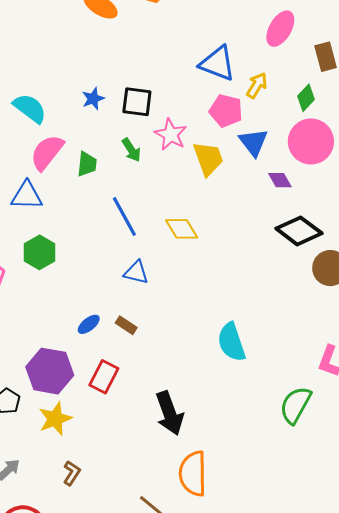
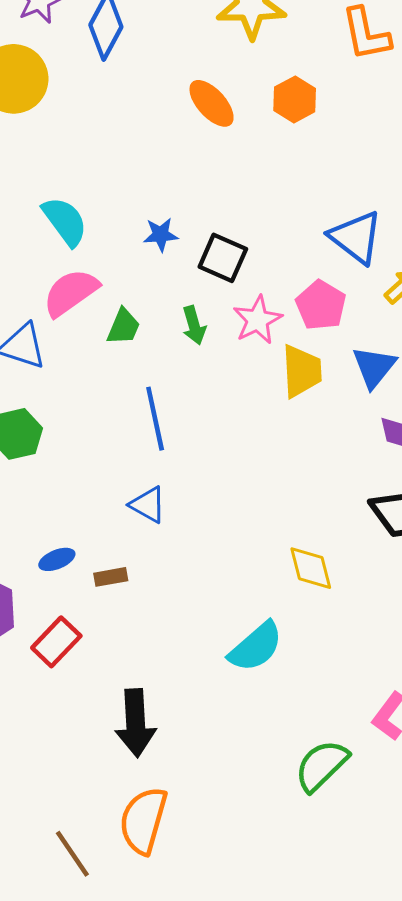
pink pentagon: (226, 111) -> (321, 305), moved
yellow diamond: (182, 229) -> (311, 568), moved
brown rectangle: (126, 325) -> (111, 577), turned -60
cyan semicircle: (231, 342) -> (256, 647), turned -129

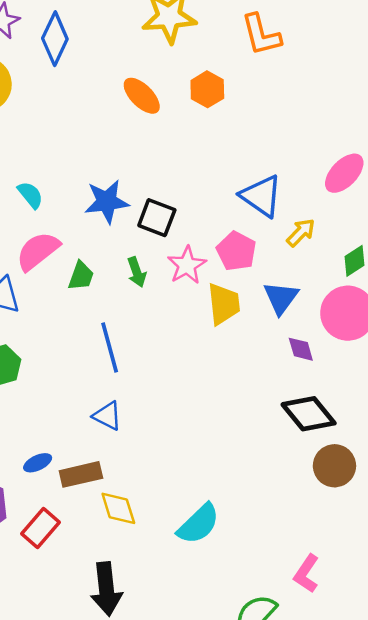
cyan semicircle: (65, 221) -> (30, 195), size x0.7
blue star: (161, 235) -> (107, 202), size x1.6
yellow diamond: (311, 568) -> (118, 508), moved
brown rectangle: (111, 577) -> (81, 474), size x1.6

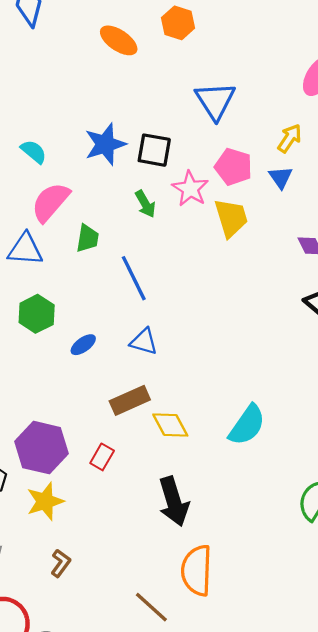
blue triangle: (261, 196) -> (215, 101), moved, turned 33
green trapezoid: (81, 276) -> (87, 238), moved
blue triangle: (281, 298) -> (281, 177), moved, size x0.7
blue ellipse: (38, 463) -> (83, 345), moved
red rectangle: (40, 528) -> (102, 457), size x0.7

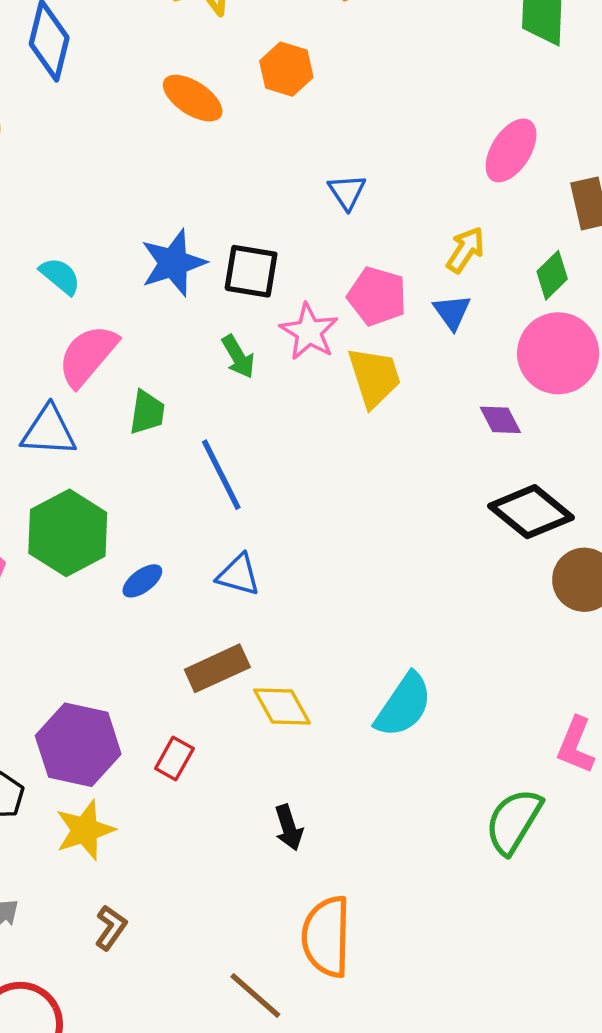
blue triangle: (215, 101) -> (347, 192), size x0.6
green hexagon: (37, 314) -> (68, 533), size x1.4
black arrow: (174, 501) -> (289, 828), size x0.6

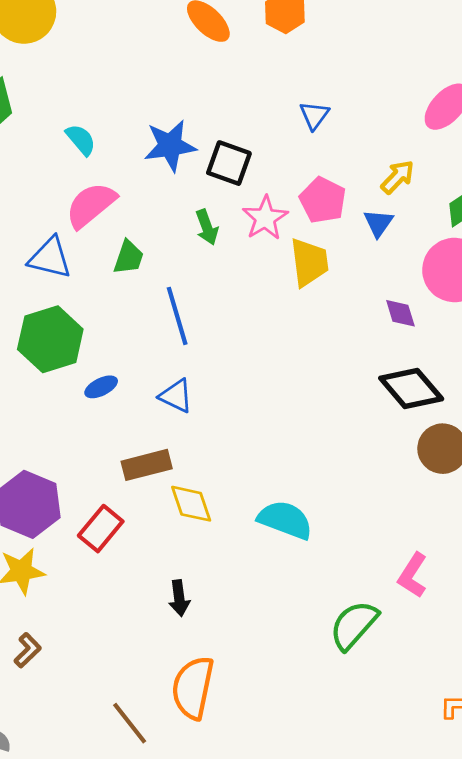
cyan semicircle: (404, 705) -> (285, 520), turned -114
red rectangle: (174, 758) -> (101, 529), size x1.4

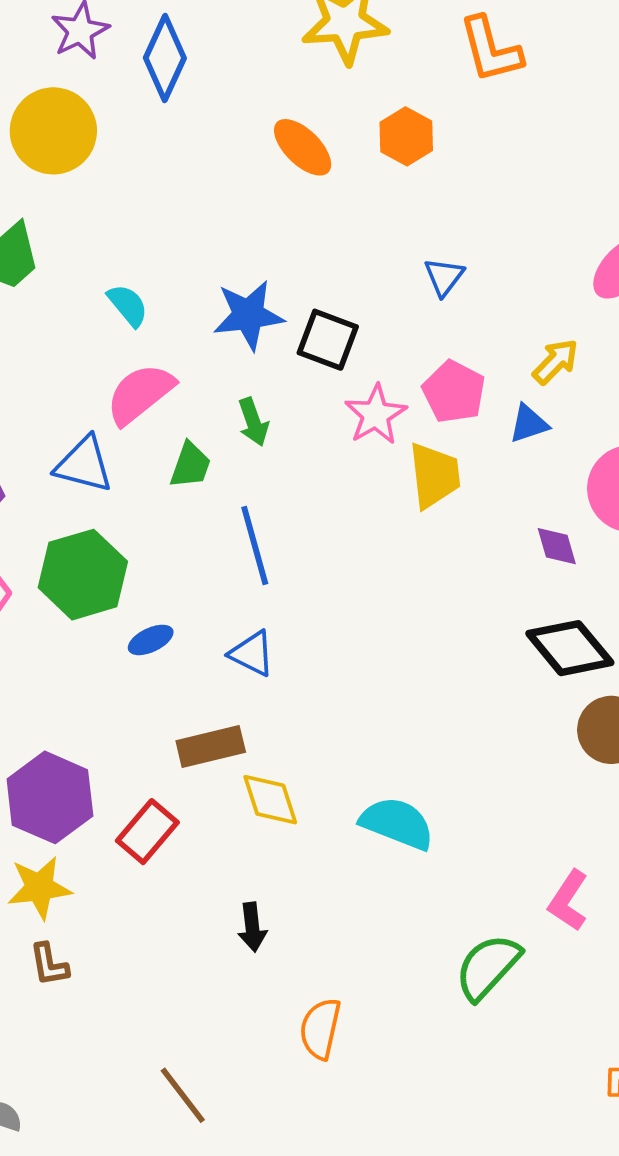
blue triangle: (378, 223) -> (529, 424), turned 36
green arrow: (207, 227) -> (253, 422), moved
brown L-shape: (28, 650) -> (49, 965), moved, turned 124
orange semicircle: (193, 688) -> (320, 1029), moved, size x0.7

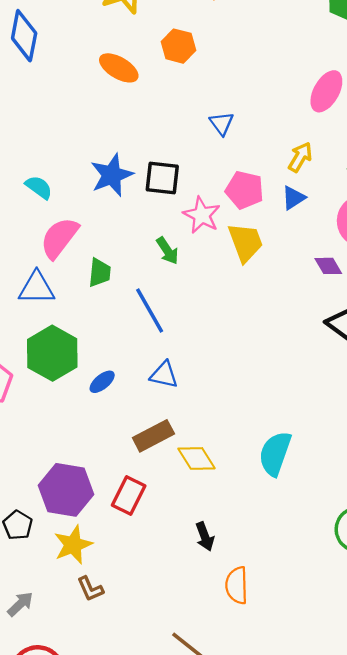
green arrow: (253, 422) -> (167, 251), moved
cyan semicircle: (397, 823) -> (275, 454), turned -78
orange semicircle: (320, 1029) -> (237, 585), moved

